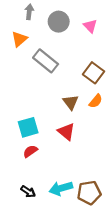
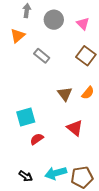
gray rectangle: (46, 61) -> (42, 56), size x0.7
brown square: (94, 73) -> (86, 56), moved
red triangle: (66, 132) -> (75, 128), moved
red semicircle: (30, 151) -> (37, 139), moved

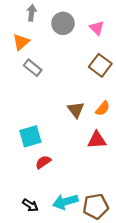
gray rectangle: (42, 56) -> (33, 68), moved
red triangle: (75, 128) -> (97, 140), moved, turned -42

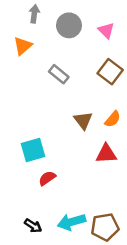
gray rectangle: (33, 68) -> (59, 74), moved

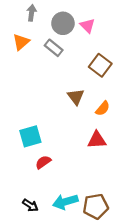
pink triangle: (106, 30) -> (87, 26), moved
gray rectangle: (59, 74) -> (54, 48), moved
brown triangle: (83, 120) -> (76, 97), moved

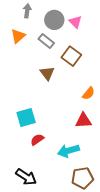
brown square: (100, 65) -> (71, 56), moved
brown triangle: (76, 97) -> (47, 73), moved
cyan arrow: (65, 202) -> (68, 151), moved
black arrow: (30, 205) -> (26, 177), size x1.5

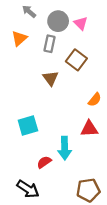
gray arrow: (27, 11) -> (29, 11), turned -56
gray rectangle: (46, 41) -> (49, 44), turned 63
red semicircle: (37, 140) -> (44, 162), moved
cyan arrow: (68, 151) -> (65, 148), moved, turned -75

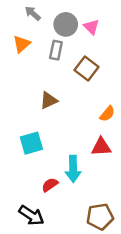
brown triangle: (51, 78) -> (49, 100), moved, turned 42

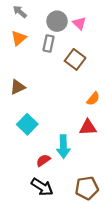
gray arrow: (33, 13) -> (20, 12), moved
brown triangle: (49, 100) -> (18, 87), moved
cyan square: (31, 143) -> (27, 124), turned -30
black arrow: (31, 215) -> (42, 187), moved

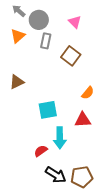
gray circle: (57, 21) -> (39, 20), moved
cyan square: (27, 124) -> (48, 110), moved, turned 36
black arrow: (42, 187) -> (56, 175), moved

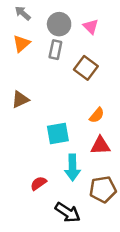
gray circle: (39, 20) -> (59, 24), moved
orange semicircle: (88, 93) -> (97, 115), moved
red semicircle: (41, 151) -> (38, 183), moved
brown pentagon: (82, 177) -> (103, 189), moved

